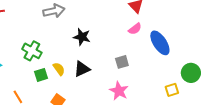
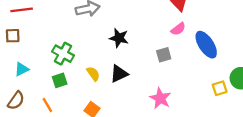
gray square: (122, 62) -> (164, 55), moved
green square: (41, 75) -> (60, 80), moved
yellow square: (172, 90) -> (220, 88), moved

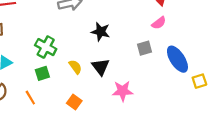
blue ellipse: (206, 45) -> (177, 59), moved
black triangle: (119, 74) -> (101, 67), turned -42
pink star: (160, 98) -> (123, 91), moved, turned -30

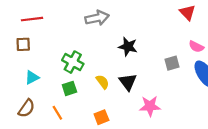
pink semicircle: (159, 23) -> (196, 47), moved, turned 64
orange square: (74, 102) -> (101, 117), turned 32

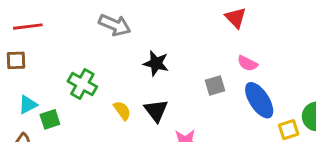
gray arrow: (97, 18) -> (115, 25), turned 35
green square: (69, 88) -> (50, 119), moved

